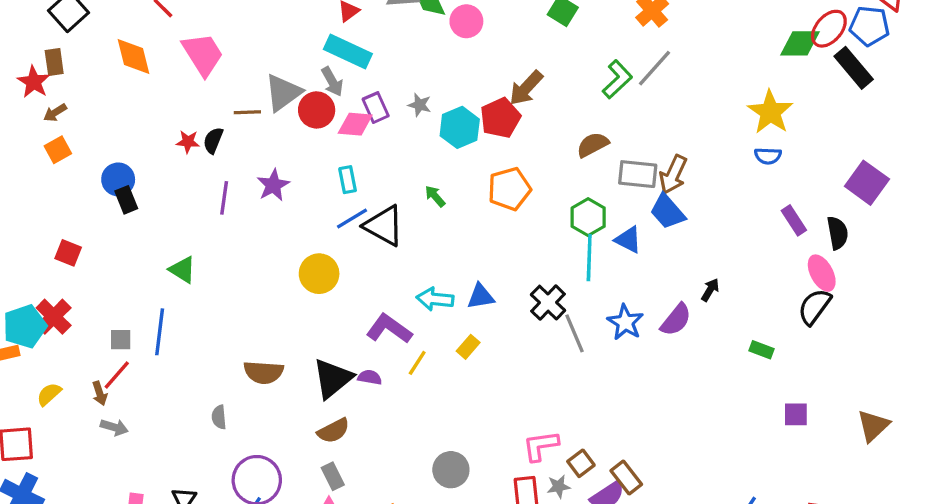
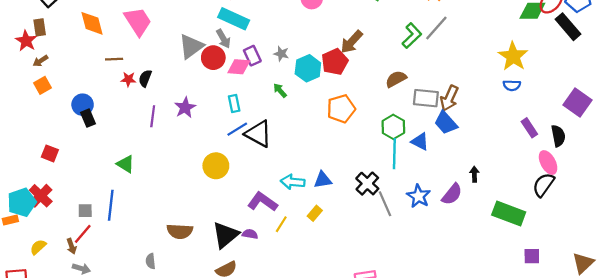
brown line: (247, 112) -> (114, 59), moved
green arrow: (435, 196) -> (280, 90), moved
black arrow: (710, 290) -> (474, 174), turned -32
green rectangle: (761, 350) -> (509, 214), size x2.0

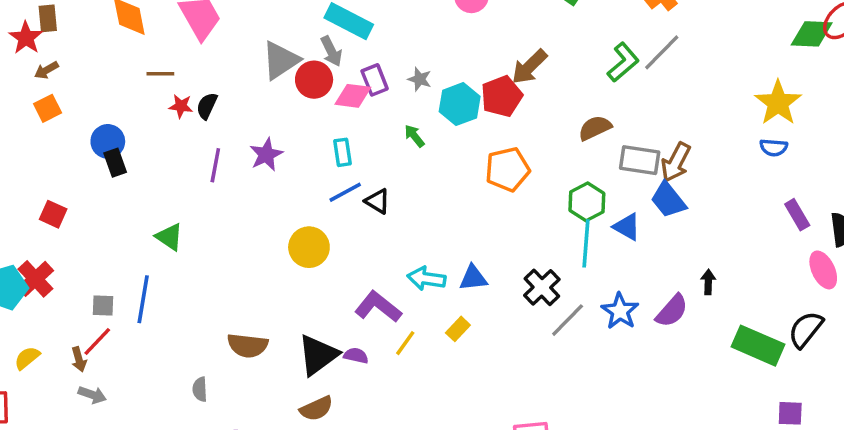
black triangle: (258, 134) -> (378, 201), size x0.6
black semicircle: (543, 185) -> (806, 329), moved
gray line: (385, 204) -> (568, 320), turned 65

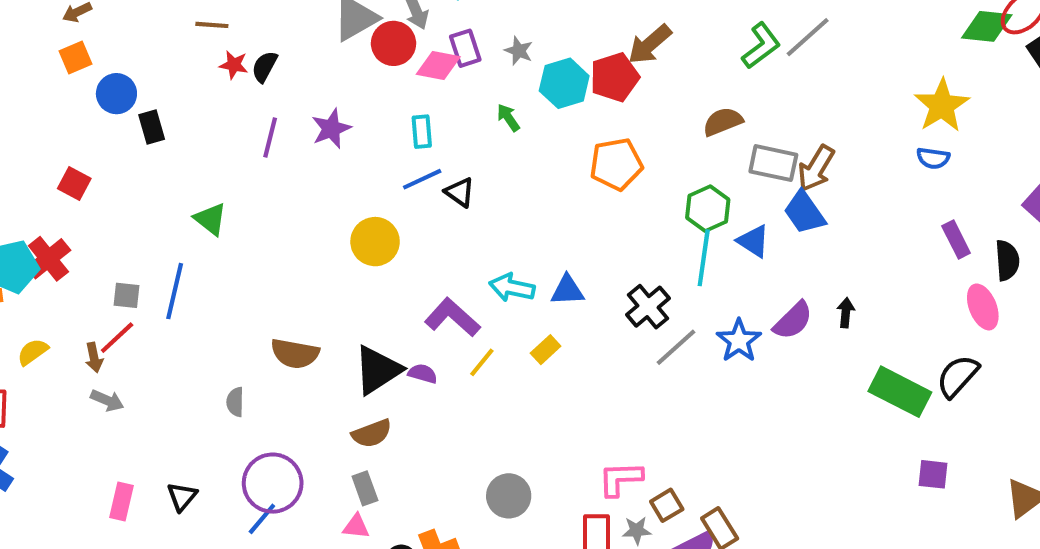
blue circle: (108, 141) -> (116, 94), moved
purple semicircle: (672, 311) -> (793, 321), moved

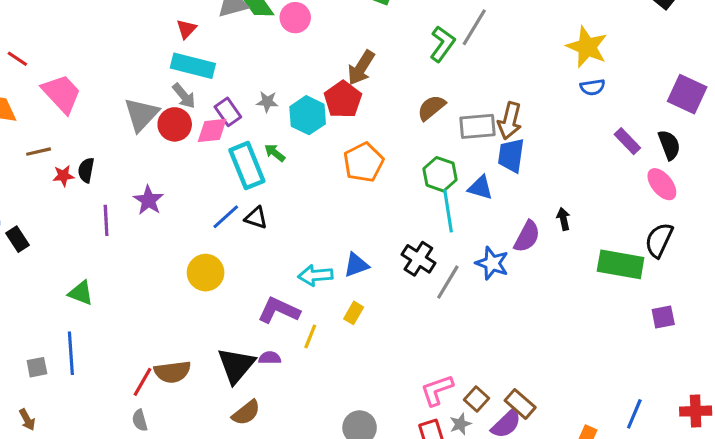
cyan rectangle: (422, 132) -> (247, 166), moved, size x1.8
blue trapezoid: (804, 212) -> (511, 155), turned 60
red line: (117, 338) -> (142, 382), moved

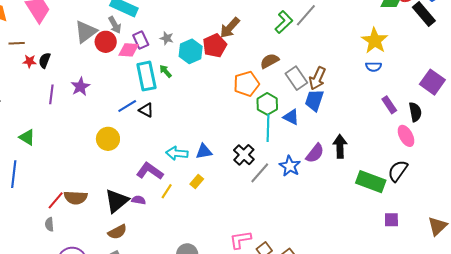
gray rectangle: (478, 126) -> (296, 78), turned 50
orange pentagon: (363, 162) -> (246, 84), moved
black arrow: (564, 219) -> (340, 146), size x1.6

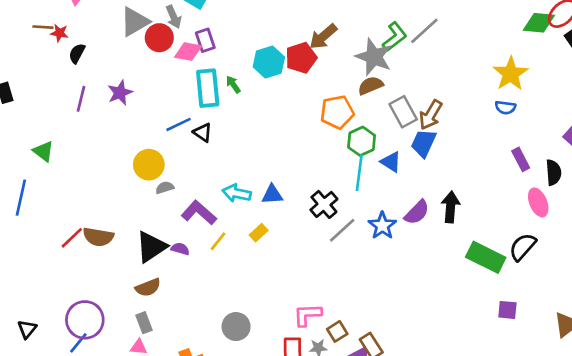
gray star: (167, 38) -> (374, 57), moved, size x2.0
red star: (30, 61) -> (59, 33), moved
gray semicircle: (49, 224) -> (165, 188), moved, turned 72

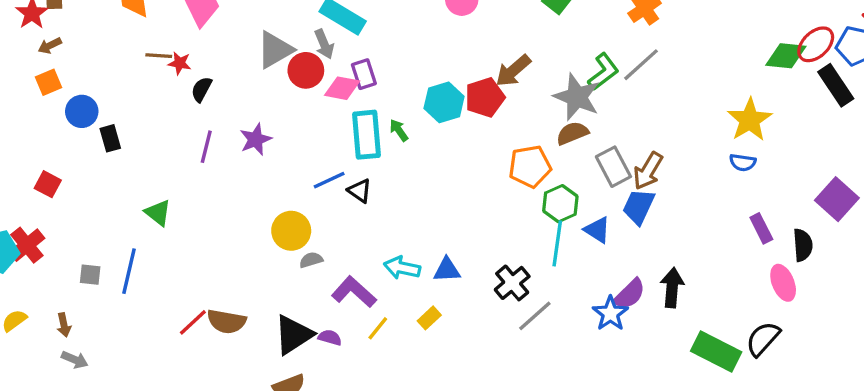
blue star: (382, 226) -> (610, 313), moved

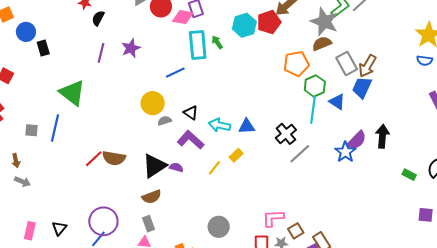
black triangle: (360, 191) -> (191, 113), moved
green triangle: (158, 213) -> (72, 93), size x1.6
yellow line: (378, 328) -> (214, 168), moved
green rectangle: (716, 351) -> (409, 175), size x0.5

